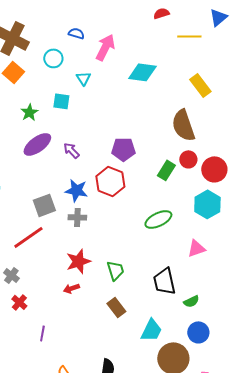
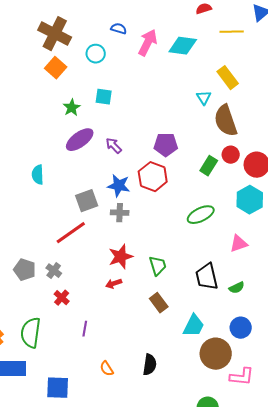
cyan diamond: (142, 72) -> (183, 46), moved
cyan triangle: (83, 78) -> (204, 98), moved
yellow rectangle: (200, 85) -> (228, 78), moved
green semicircle: (191, 301) -> (237, 288), moved

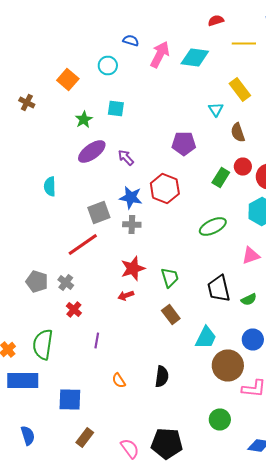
brown cross: (55, 34) -> (27, 102), moved, size x0.5
brown semicircle: (226, 121) -> (238, 132), size x0.6
purple pentagon: (166, 145) -> (184, 144), moved

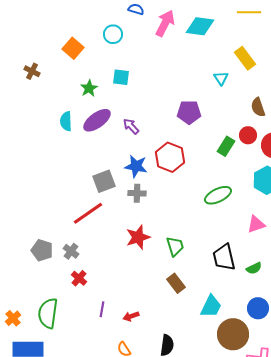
brown semicircle: (238, 132) -> (258, 107), moved
cyan semicircle: (50, 186) -> (66, 121), moved
red arrow: (126, 296) -> (131, 316), moved

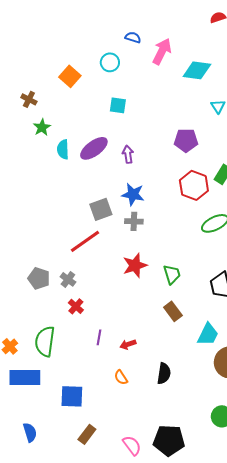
cyan diamond: (200, 26) -> (197, 70), moved
green star: (89, 88) -> (42, 127), moved
purple arrow: (131, 126) -> (128, 154), turned 36
red hexagon: (170, 157) -> (194, 185), moved

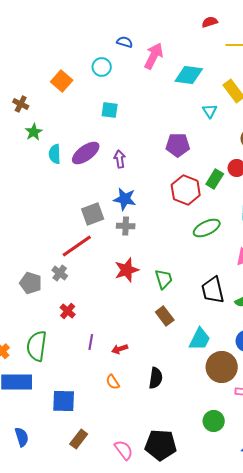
gray cross: (68, 279) -> (60, 273), moved

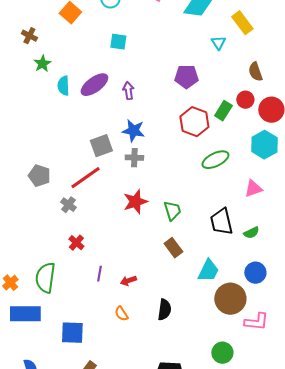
gray pentagon: (31, 283) -> (39, 176), moved

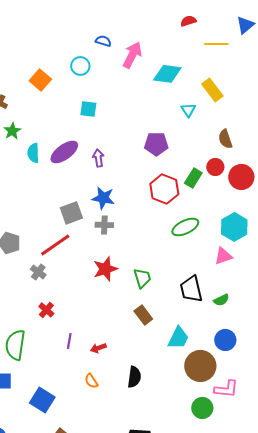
cyan hexagon: (264, 145) -> (234, 227), moved
blue square: (72, 333) -> (42, 400), turned 30
green circle: (222, 353) -> (202, 408), moved

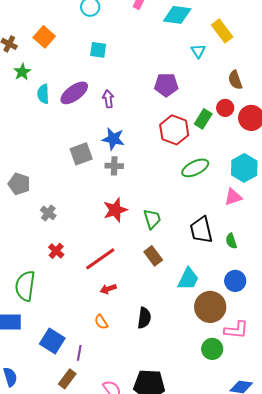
orange square: (40, 80) -> (44, 37), moved
red line: (55, 245) -> (100, 259), moved
green semicircle: (221, 300) -> (231, 241), turned 98
purple line: (69, 341) -> (79, 353), moved

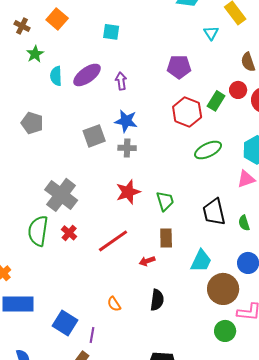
gray pentagon: (19, 184) -> (32, 123), moved
gray cross: (48, 213) -> (61, 195), size x2.0
brown rectangle: (153, 256) -> (166, 238), turned 36
green semicircle: (25, 286) -> (38, 231), moved
red arrow: (108, 289) -> (147, 261), moved

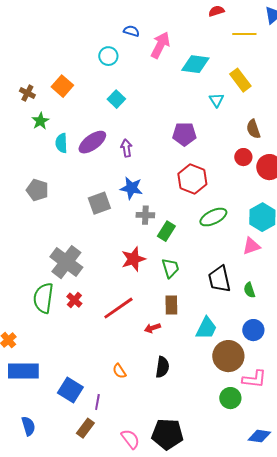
cyan square: (111, 32) -> (116, 99), turned 36
green rectangle: (216, 101) -> (166, 231), moved
gray cross: (127, 148) -> (145, 215), moved

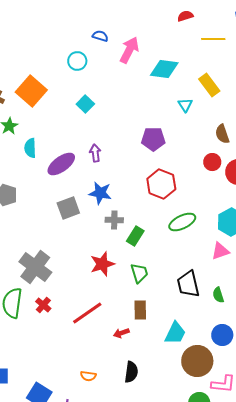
orange square: (62, 86) -> (31, 91), size x1.4
purple ellipse: (92, 142) -> (61, 164), moved
orange semicircle: (119, 371) -> (88, 376), turned -49

